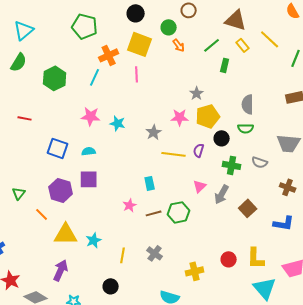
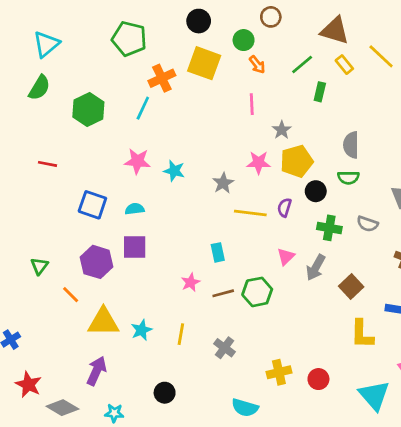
pink line: (137, 74) -> (252, 104), moved
yellow line: (123, 255) -> (181, 334), moved
yellow L-shape: (256, 258) -> (362, 334), moved
red circle: (229, 259) -> (318, 379), moved

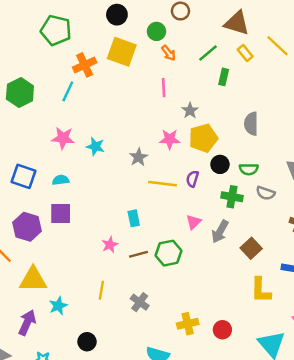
green semicircle: (348, 178) -> (249, 169), moved
cyan star: (141, 330) -> (58, 306), moved

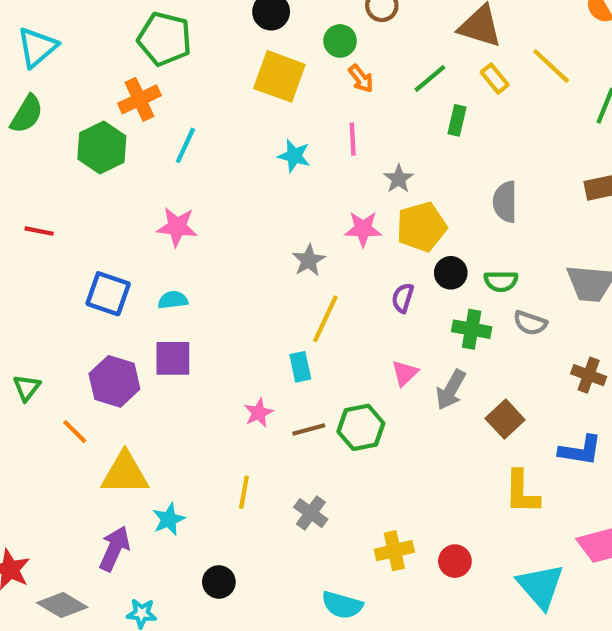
orange cross: (85, 65) -> (139, 99), moved
cyan star: (95, 146) -> (294, 156), moved
yellow line: (162, 184) -> (325, 319), moved, turned -72

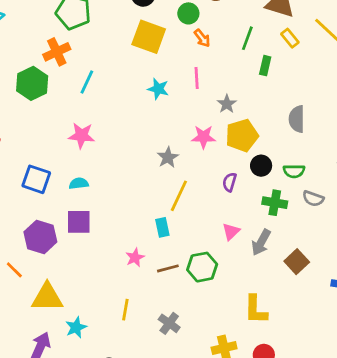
green line: (430, 79) -> (247, 38), turned -30
yellow L-shape: (522, 492) -> (256, 310), moved

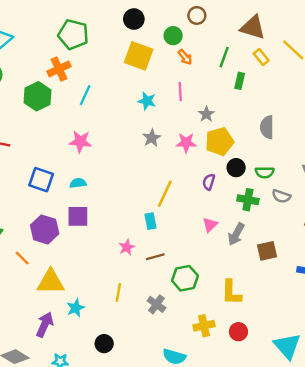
gray star: (168, 157) -> (152, 138), moved
brown square: (297, 262) -> (267, 251), turned 30
green hexagon: (202, 267) -> (185, 278), moved

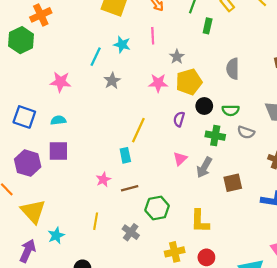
cyan line: (85, 95) -> (96, 57), moved
gray star: (152, 138) -> (112, 81), moved
yellow triangle: (51, 282) -> (33, 211), turned 48

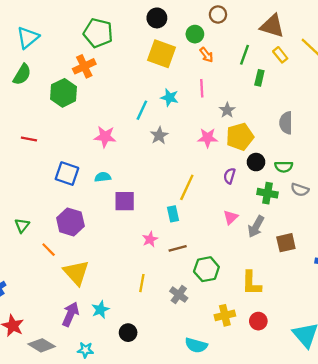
purple square: (58, 151) -> (125, 201), moved
cyan star: (56, 235) -> (100, 310), moved

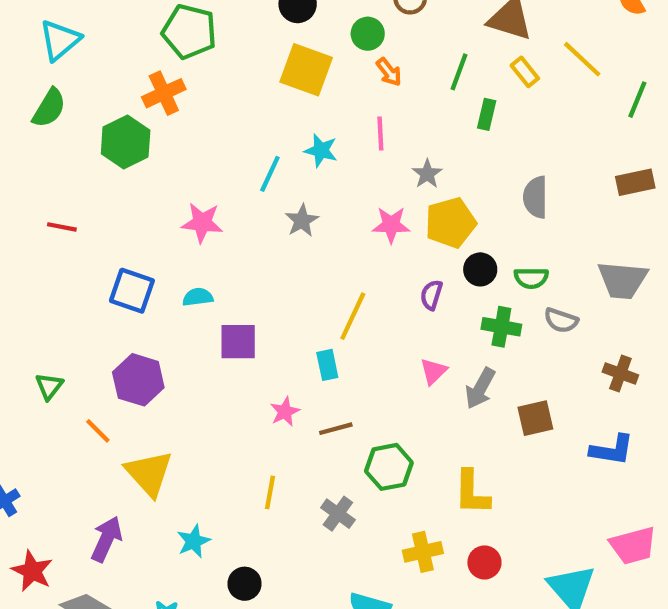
purple arrow: (70, 314) -> (106, 539), moved

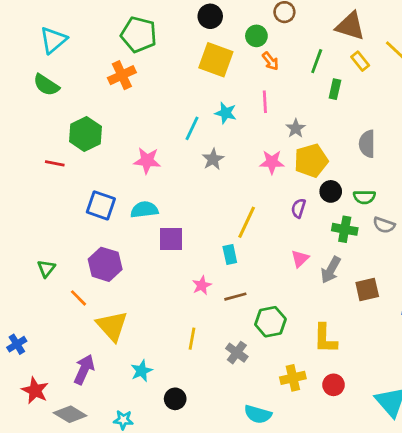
green semicircle: (49, 108) -> (46, 85), turned 92
green hexagon: (126, 142) -> (85, 134), moved
cyan semicircle: (198, 297) -> (144, 210), size x1.4

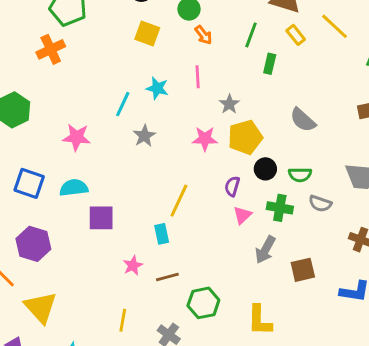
yellow square: (216, 60) -> (147, 33), size x0.7
gray semicircle: (367, 144) -> (303, 120), turned -48
pink triangle: (300, 259) -> (242, 215), moved

